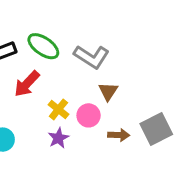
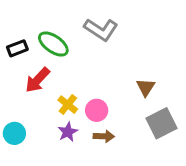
gray L-shape: (92, 57) -> (101, 30), moved
brown triangle: (108, 91) -> (146, 87), moved
brown arrow: (119, 135) -> (104, 136), moved

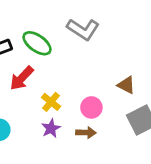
brown triangle: (146, 87) -> (126, 85), turned -36
pink circle: (97, 110) -> (91, 107), moved

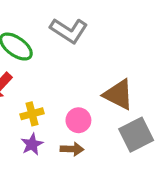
brown triangle: (126, 85) -> (119, 95), size x1.5
yellow cross: (51, 102) -> (32, 114), turned 36

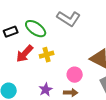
yellow cross: (32, 114) -> (47, 55), moved

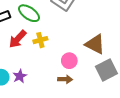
purple star: (46, 90) -> (20, 76), moved

